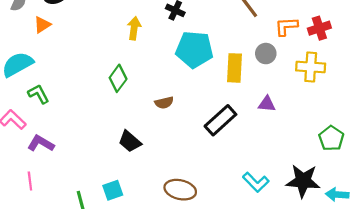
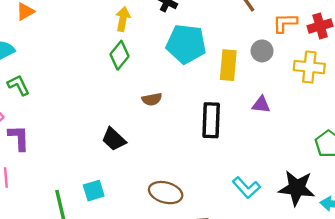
green diamond: (118, 78) -> (119, 55), moved
black rectangle: (220, 120) -> (211, 120), turned -48
purple L-shape: (41, 143) -> (19, 138), turned 55

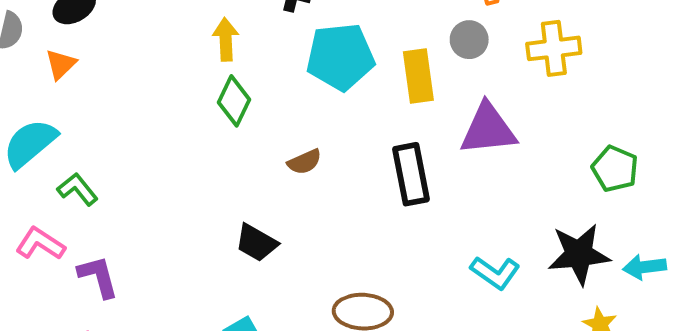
purple triangle: (261, 105) -> (488, 129), size x1.8

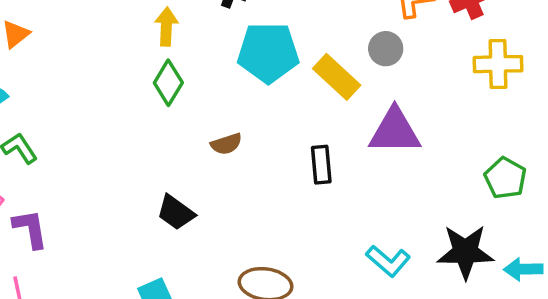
yellow cross: (554, 48) -> (498, 64), moved
yellow rectangle: (418, 76) -> (337, 77), turned -45
black rectangle: (411, 174) -> (321, 165), size x0.7

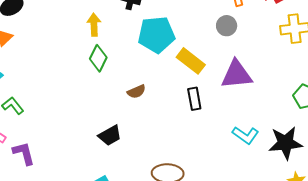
yellow rectangle: (337, 77) -> (191, 61), moved
black trapezoid: (176, 213) -> (110, 135), turned -60
cyan L-shape: (388, 261) -> (246, 135), moved

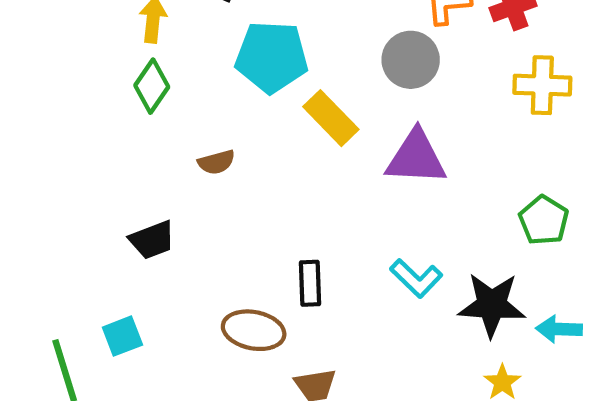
gray circle: (227, 26) -> (411, 60), size x1.4
black rectangle: (194, 99) -> (310, 283), moved

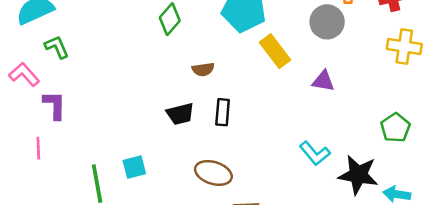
purple triangle: (416, 158) -> (323, 81), size x0.6
black trapezoid: (152, 240) -> (180, 114), moved
black rectangle: (310, 283) -> (223, 112), moved

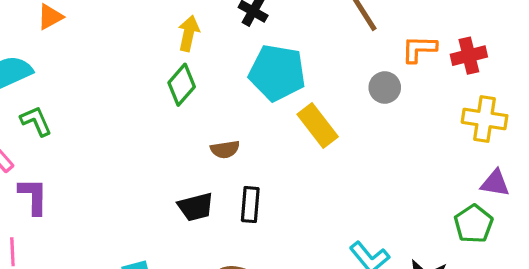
gray circle: (327, 22) -> (385, 87), size x0.7
purple triangle: (323, 81) -> (495, 183), moved

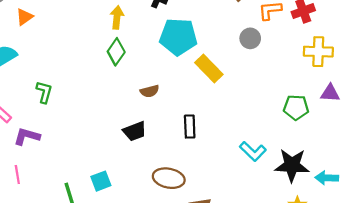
green L-shape: (36, 121) -> (44, 92), moved, turned 45
purple L-shape: (33, 196) -> (27, 136), turned -68
black rectangle: (250, 205) -> (190, 127), moved
green pentagon: (474, 224) -> (296, 107), moved, turned -30

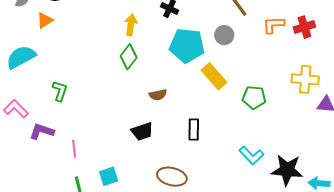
gray circle: (250, 38) -> (224, 35), moved
yellow cross: (318, 52) -> (305, 79), moved
green pentagon: (296, 107) -> (254, 97), moved
pink line: (17, 175) -> (74, 149), moved

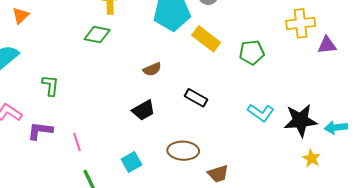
green diamond: (129, 57) -> (97, 35), moved, turned 75
black rectangle: (194, 130) -> (196, 98), turned -50
cyan square: (109, 176) -> (132, 162), moved

